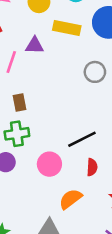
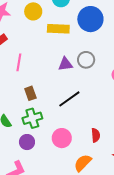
purple triangle: (35, 45) -> (65, 64), moved
black line: (82, 139) -> (69, 99), moved

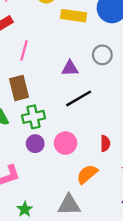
purple triangle: (65, 64) -> (70, 68), moved
brown rectangle: (30, 93) -> (19, 88), moved, size x1.5
purple circle: (27, 142) -> (35, 144), moved

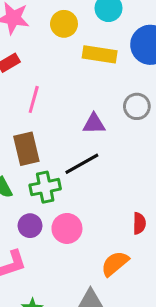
black line: (79, 98) -> (82, 164), moved
pink circle: (65, 143) -> (67, 228), moved
purple circle: (35, 144) -> (30, 226), moved

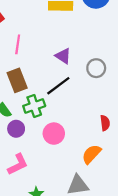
gray circle: (137, 106) -> (96, 68), moved
purple triangle: (94, 124) -> (63, 56), turned 42
purple circle: (30, 226) -> (16, 129), moved

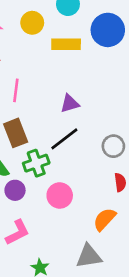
purple triangle: (63, 56) -> (70, 104), turned -49
gray circle: (96, 68) -> (113, 146), moved

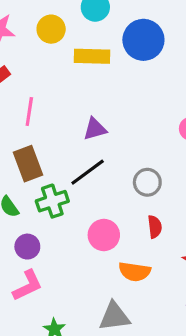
purple circle: (15, 190) -> (27, 247), moved
pink circle: (60, 195) -> (104, 235), moved
orange semicircle: (104, 219) -> (135, 272), turned -125

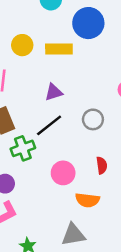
yellow circle: (51, 29) -> (22, 45), moved
yellow rectangle: (92, 56) -> (59, 49), moved
gray circle: (147, 182) -> (93, 119), moved

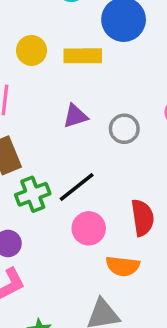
gray circle: (93, 119) -> (124, 129), moved
black line: (49, 125) -> (77, 187), moved
red semicircle: (102, 165) -> (142, 218), size x1.5

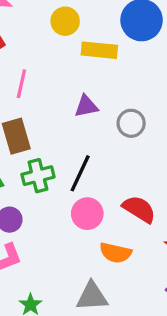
yellow circle: (32, 50) -> (65, 21), moved
black line: (77, 187) -> (80, 173), turned -33
red semicircle: (142, 218) -> (139, 209), turned -56

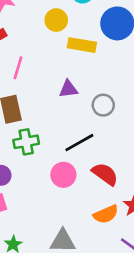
black line: (80, 173) -> (79, 143), moved, turned 32
orange semicircle: (116, 253) -> (106, 214), moved, turned -40

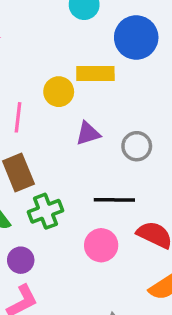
yellow circle: (56, 20) -> (59, 92), moved
black line: (79, 143) -> (114, 200), turned 40

